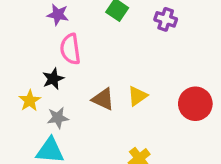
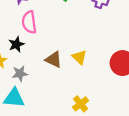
yellow triangle: (138, 96) -> (79, 57), turned -42

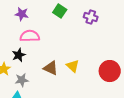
pink semicircle: (29, 22) -> (30, 36), turned 96

